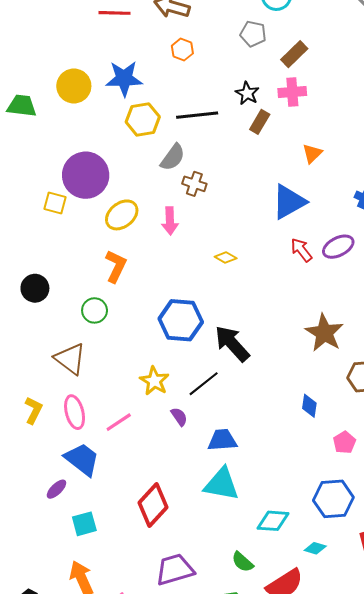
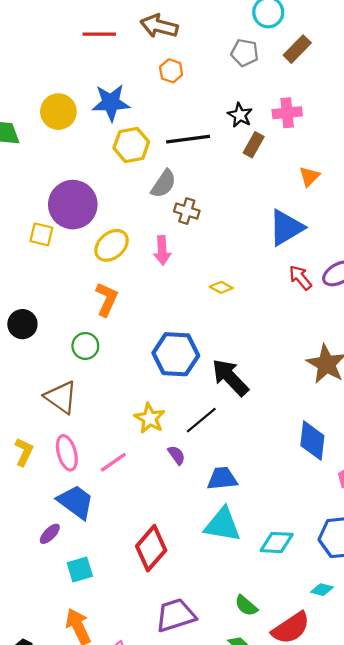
brown rectangle: (294, 54) -> (297, 49), moved
blue diamond: (309, 406) -> (312, 441), size x1.6
cyan diamond: (273, 521) -> (277, 543), moved

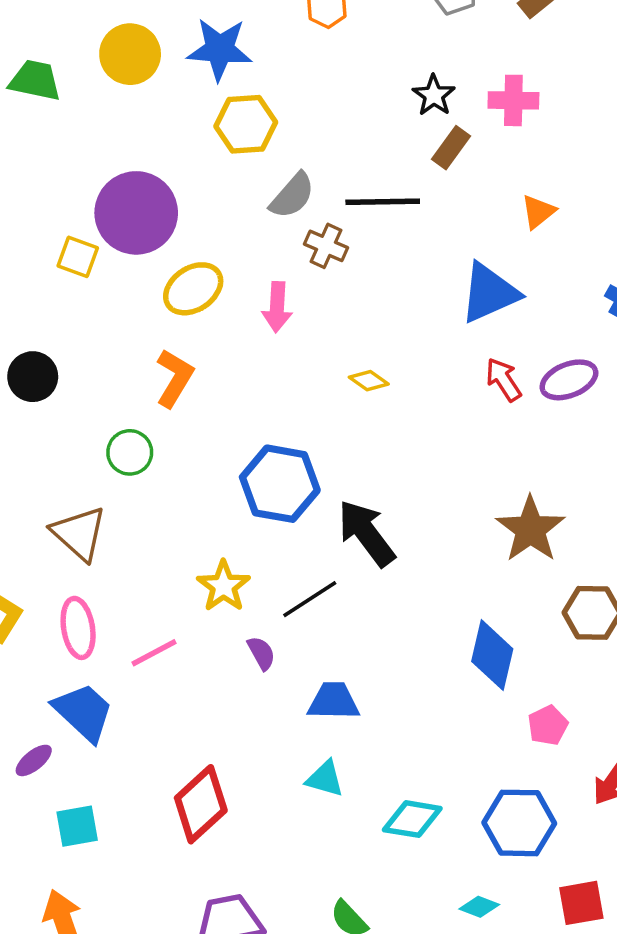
black line: (188, 139) -> (383, 202), moved
black circle: (22, 324) -> (33, 377), moved
cyan triangle: (222, 525) -> (325, 779), size x0.6

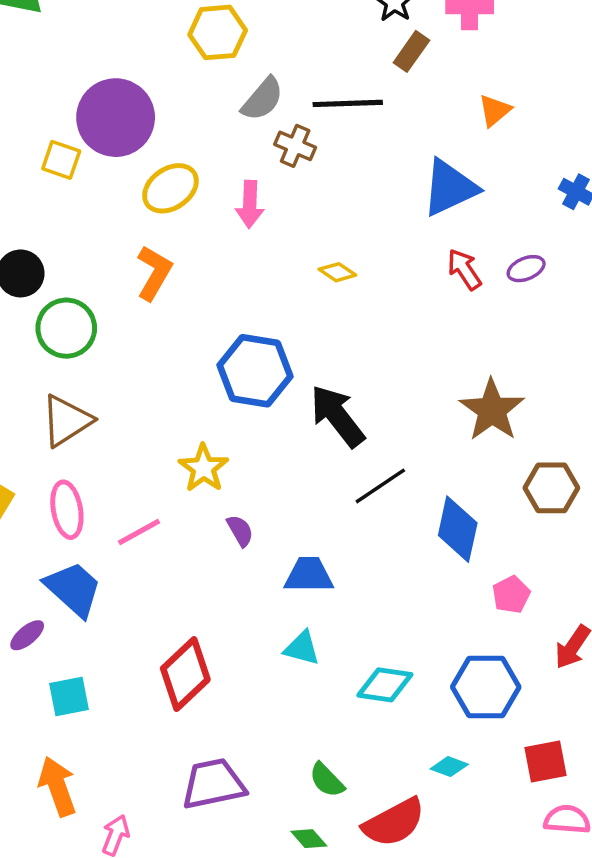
purple ellipse: (569, 380) -> (526, 269), size x0.7
green circle: (130, 452) -> (66, 328), moved, size x1.4
brown triangle: (79, 533) -> (66, 421), turned 46
black line: (310, 599) -> (380, 486), moved

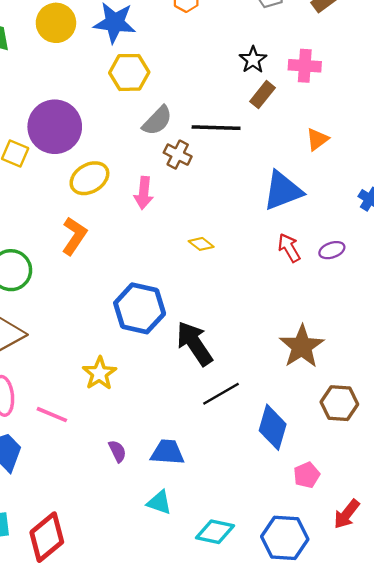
purple semicircle: (240, 531) -> (117, 451), moved
pink line: (139, 532) -> (52, 415), turned 48
red diamond: (185, 674) -> (47, 537), moved

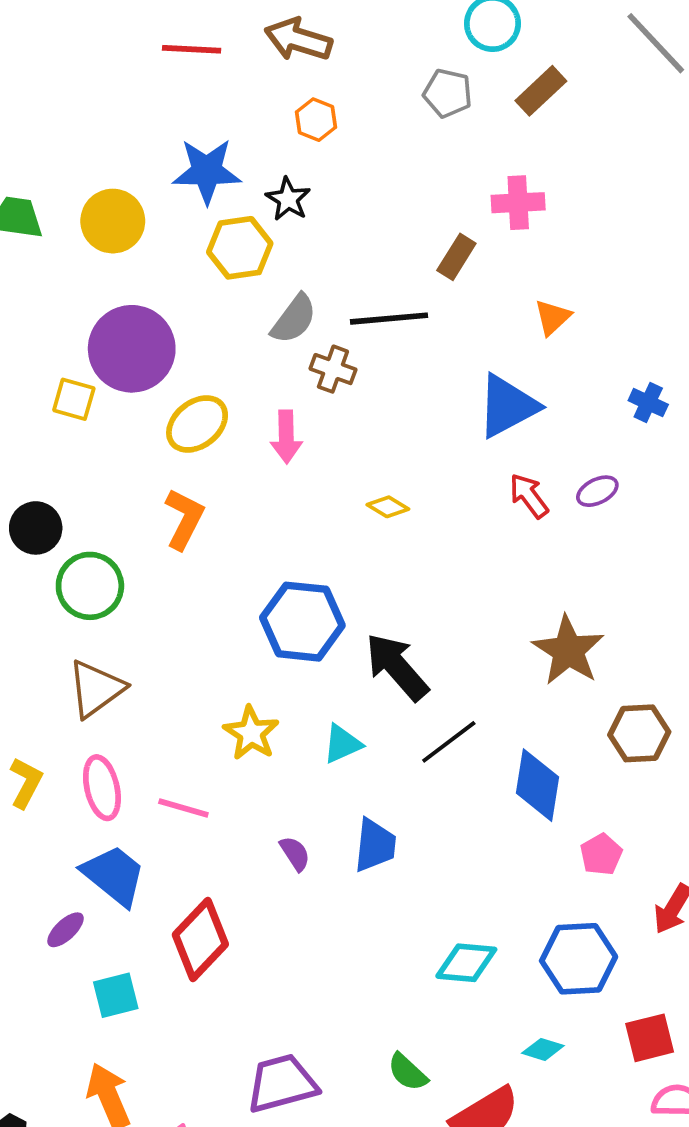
yellow circle: (56, 23) -> (113, 221), moved
black star: (253, 60) -> (288, 199), moved
blue trapezoid: (167, 452) -> (375, 845), turned 99
cyan triangle: (159, 502) -> (342, 744), moved, turned -36
red diamond: (47, 537) -> (200, 939), moved

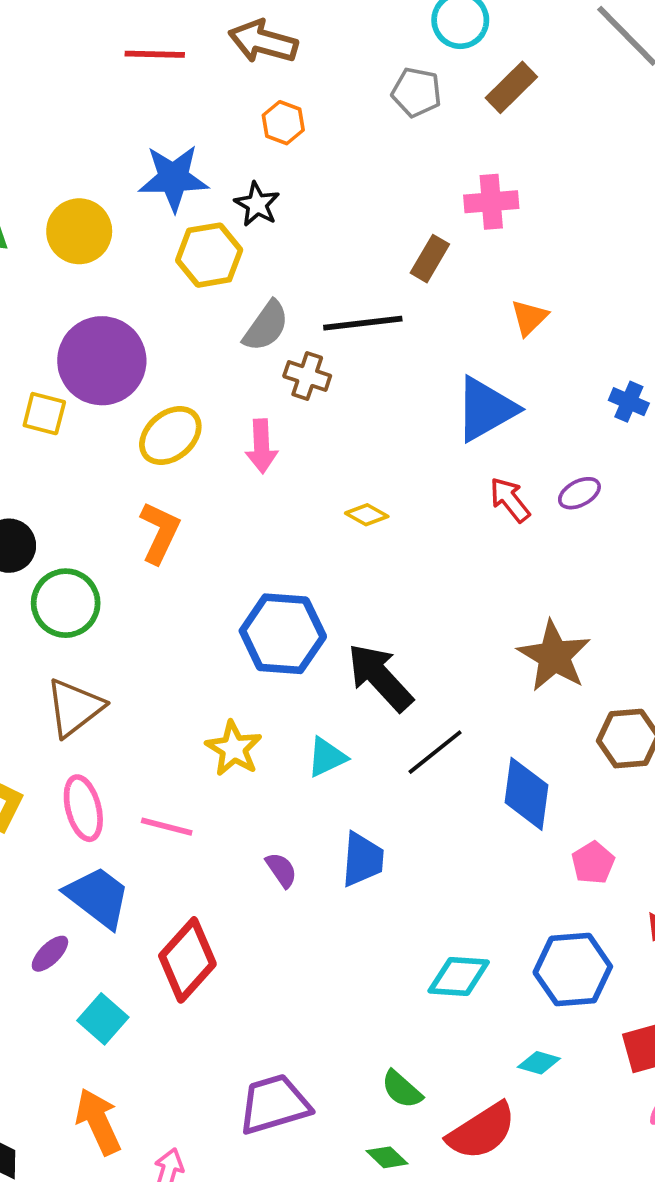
cyan square: (116, 995) -> (103, 1019), turned -33

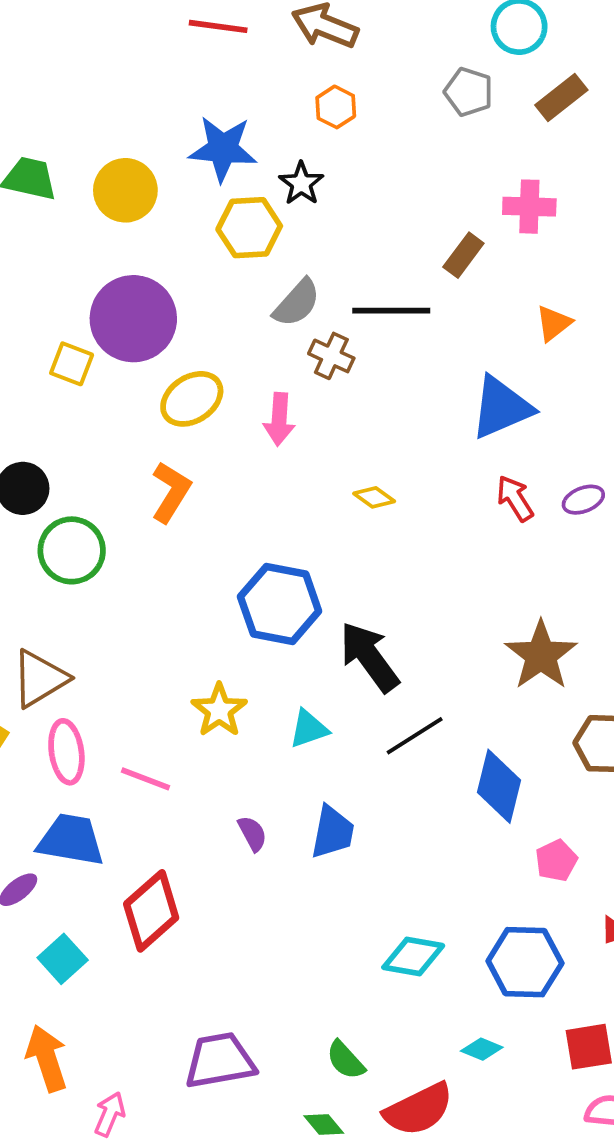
brown triangle: (74, 708) -> (40, 679), moved
blue trapezoid: (98, 897) -> (71, 840), turned -34

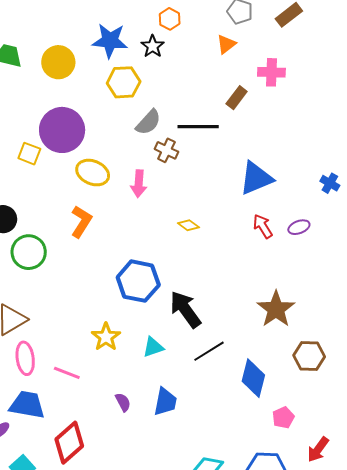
black star: (301, 183) -> (153, 46), moved
orange triangle: (554, 323) -> (226, 44), moved
yellow ellipse: (192, 399) -> (93, 173), turned 56

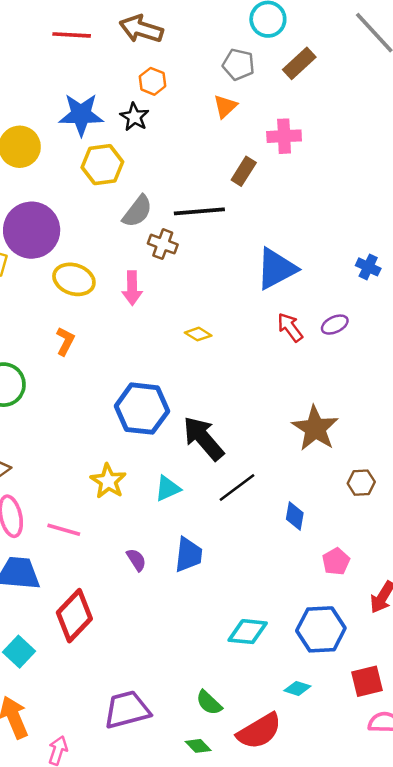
orange L-shape: (81, 222) -> (65, 341), size x0.7
brown hexagon: (309, 356) -> (361, 483), size x0.7
blue diamond: (253, 378) -> (295, 516), size x0.6

